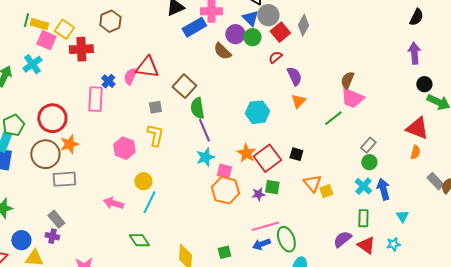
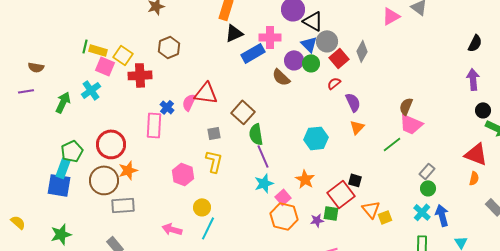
red square: (267, 158) -> (341, 194), moved
pink square: (224, 171) -> (283, 197), turned 35

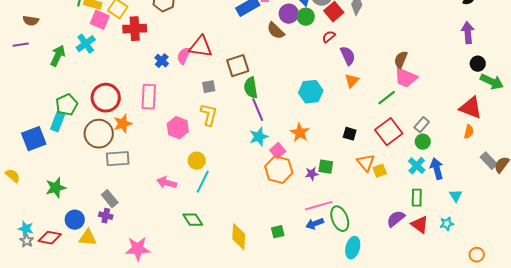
brown square: (243, 112) -> (238, 66), turned 30
pink rectangle: (154, 125) -> (149, 97), moved
blue square: (59, 185) -> (34, 139), moved, turned -30
red square: (341, 194) -> (389, 132), moved

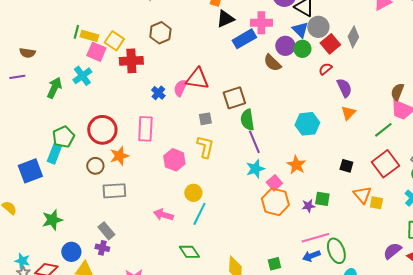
brown circle: (99, 134) -> (95, 166), size x0.6
yellow square: (380, 171) -> (376, 203), turned 32

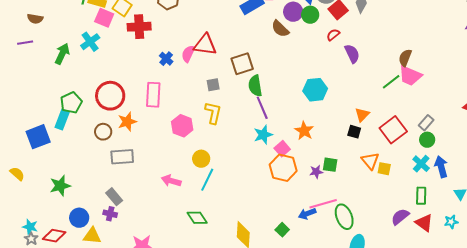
orange triangle: (348, 113) -> (362, 115), moved
green line: (383, 130) -> (391, 82), moved
blue arrow: (311, 256) -> (307, 214), moved
green square: (274, 264) -> (282, 230), turned -32

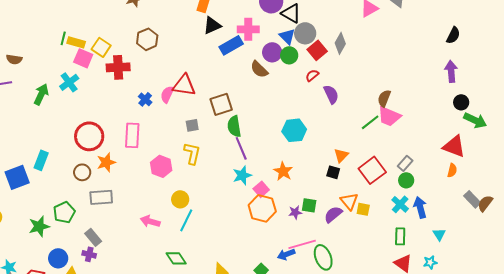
green pentagon: (71, 103) -> (64, 212), moved
purple semicircle: (400, 217) -> (333, 214), moved

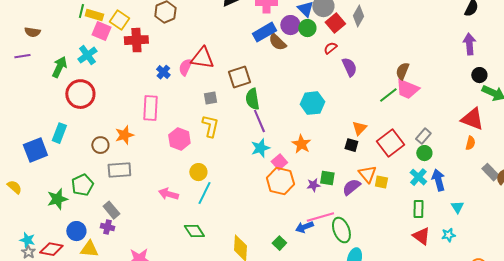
blue rectangle: (231, 45) -> (264, 32), moved
red circle: (89, 136) -> (80, 94), moved

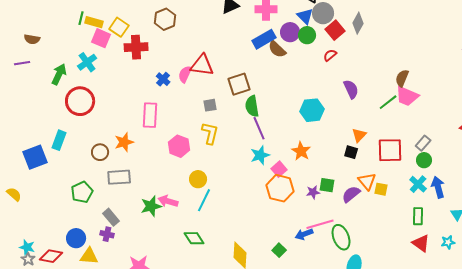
purple semicircle: (349, 67) -> (351, 89), moved
red square: (390, 143) -> (390, 150), turned 36
green star: (57, 199) -> (151, 206), moved

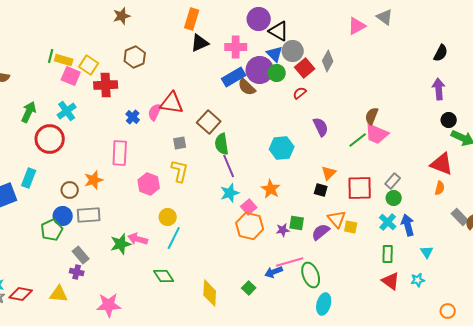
purple circle: (290, 32) -> (260, 70), size x1.4
cyan cross: (87, 62) -> (67, 111), moved
brown square: (239, 84) -> (209, 122), turned -30
blue circle: (76, 238) -> (63, 216), moved

